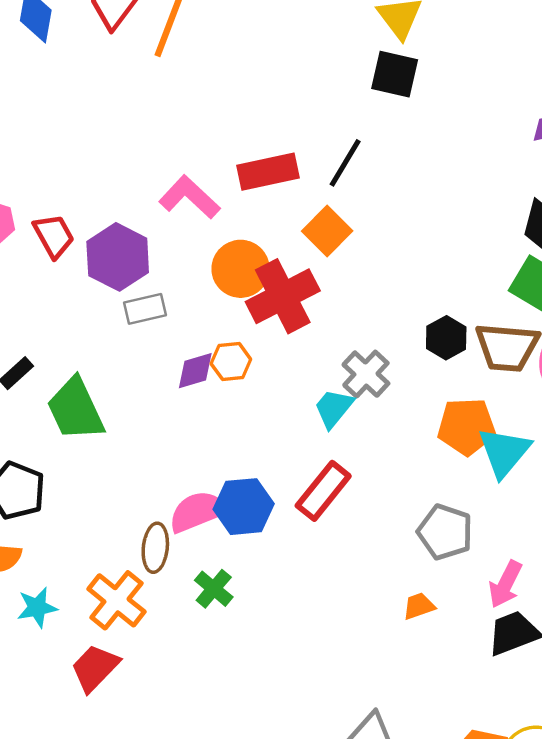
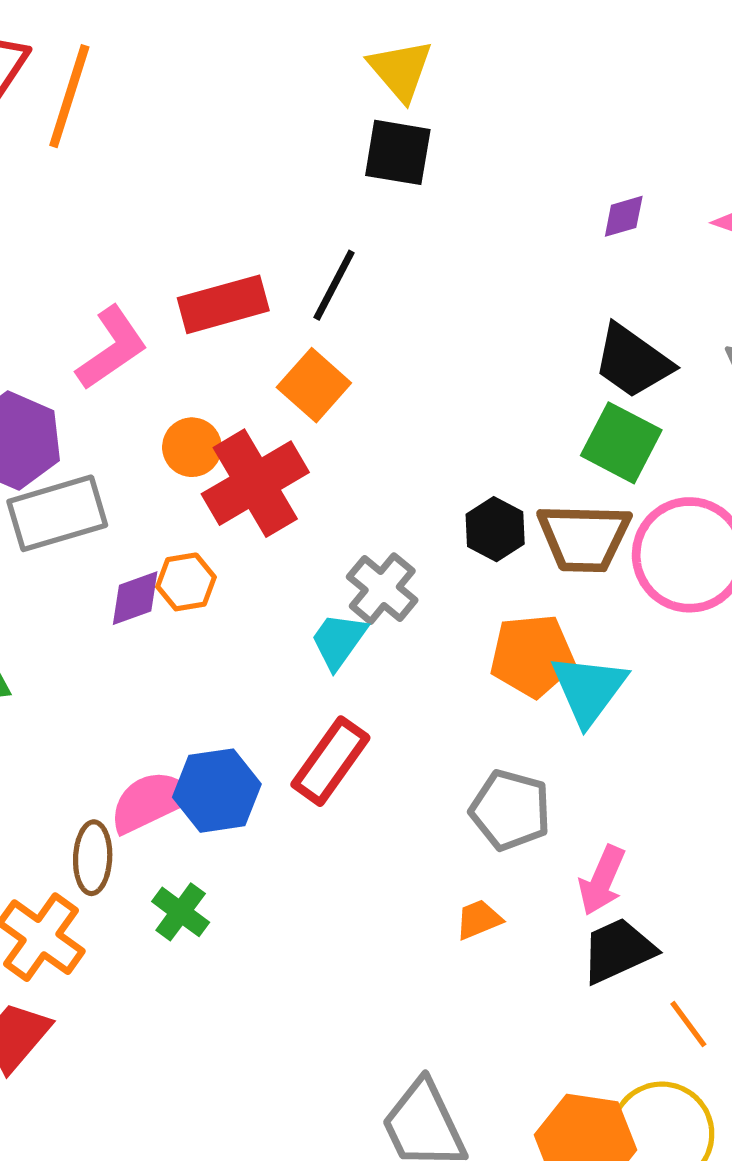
pink L-shape: (189, 197) -> (112, 348), turned 106
orange circle: (241, 269) -> (192, 447), size x0.7
gray rectangle: (145, 309) -> (57, 513), size x1.6

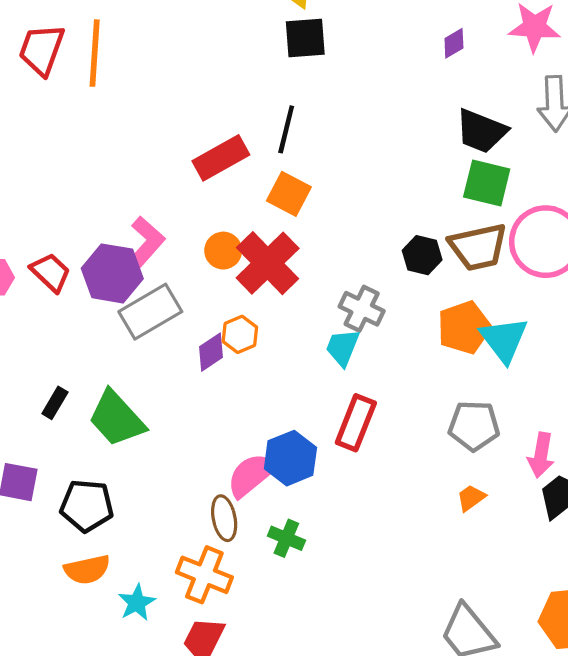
pink L-shape: (112, 348) -> (145, 244), moved

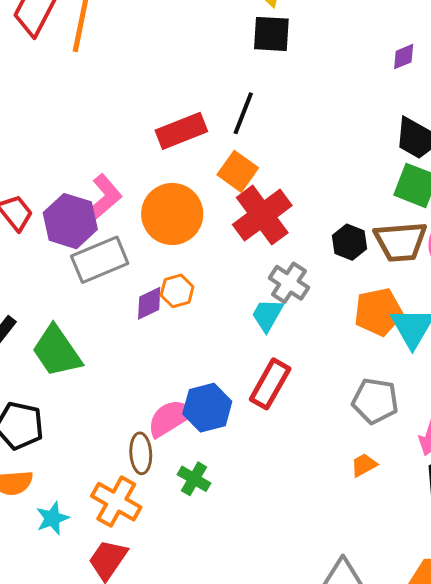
orange circle: (223, 251) -> (172, 214), size x1.8
red cross: (268, 263) -> (262, 215), moved

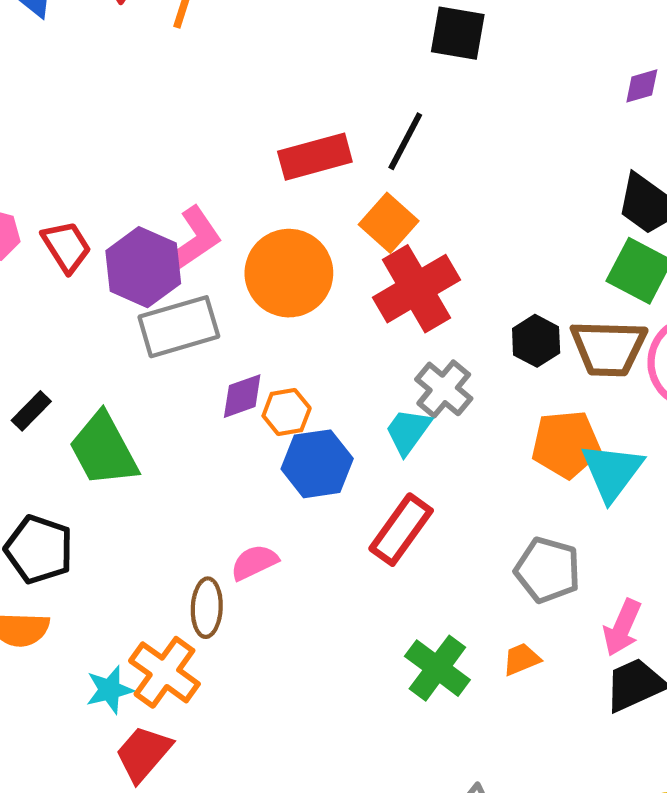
orange hexagon: (177, 291) -> (287, 412), moved
blue hexagon: (207, 408) -> (317, 464), moved
pink semicircle: (170, 418) -> (254, 562), size x0.7
green cross: (194, 479) -> (437, 668), moved, size x1.4
cyan star: (52, 518) -> (110, 690), moved

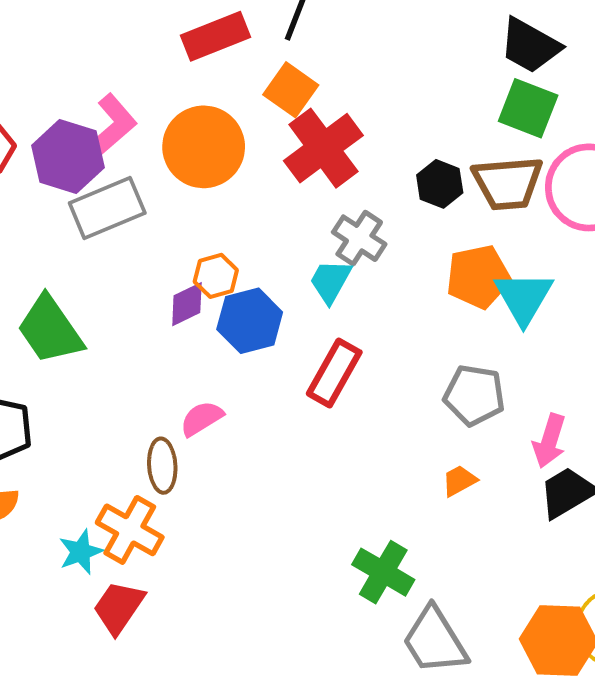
purple diamond: (242, 396) -> (187, 304), moved
green cross: (437, 668) -> (383, 572), moved

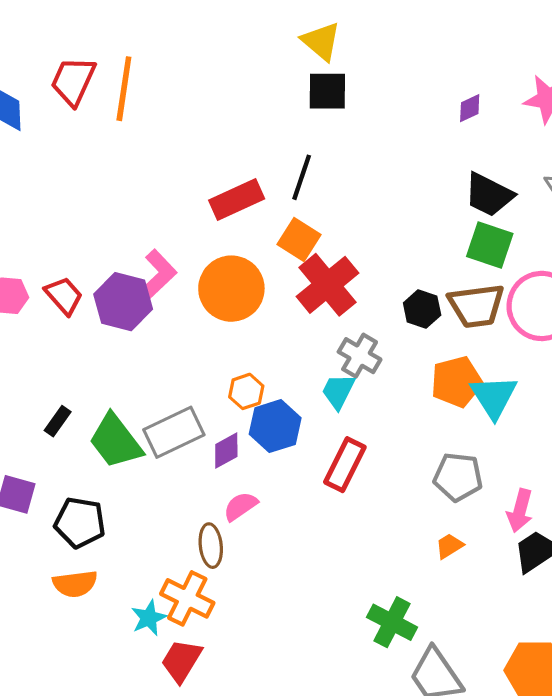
gray rectangle: (107, 208) -> (174, 432), moved
purple diamond: (187, 304) -> (226, 450), moved

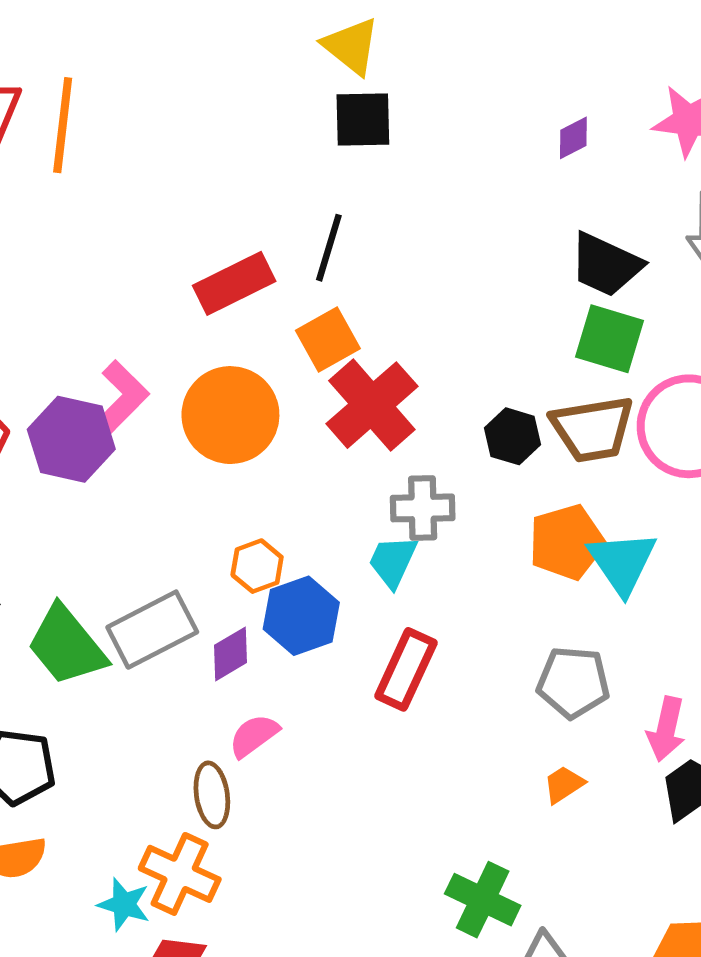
orange square: (299, 240) -> (328, 340), turned 30
gray cross: (360, 356) -> (423, 508), turned -30
cyan star: (149, 618) -> (124, 904), turned -30

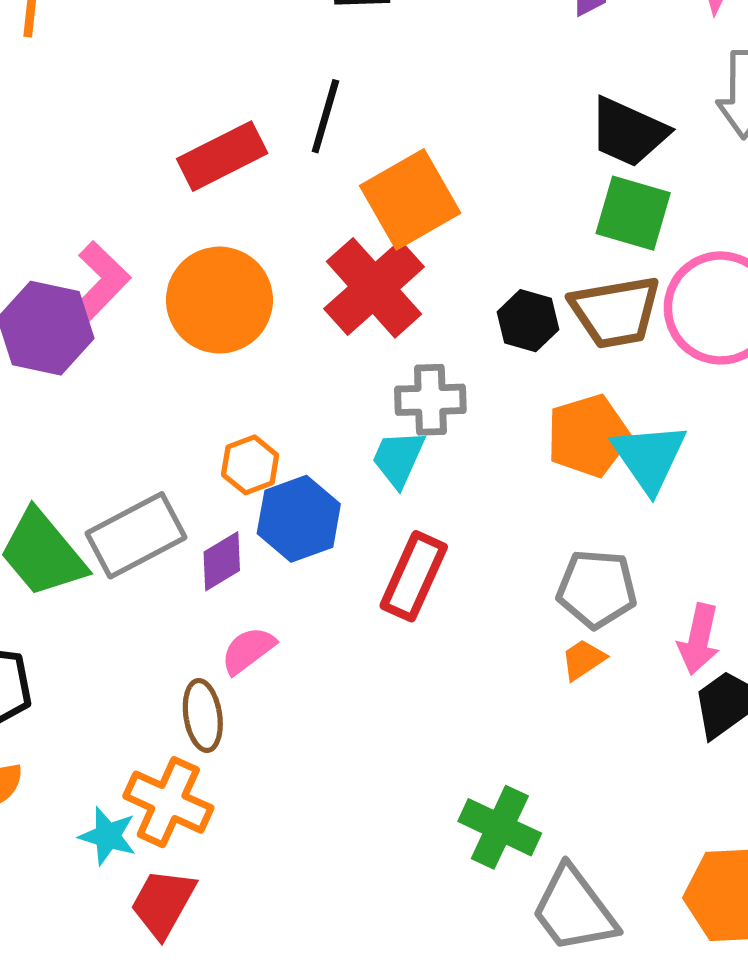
orange square: (328, 340) -> (410, 199), moved, size x1.4
orange trapezoid: (564, 784) -> (583, 660), moved

